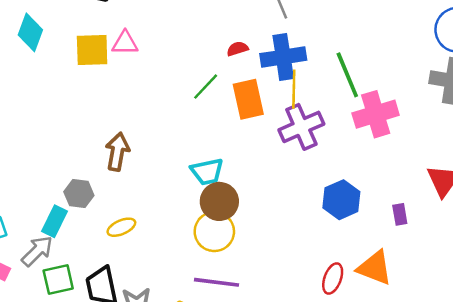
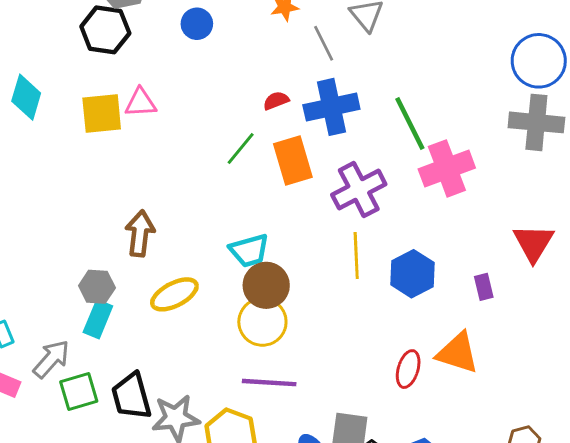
yellow line: (294, 89) -> (356, 256), moved
cyan rectangle: (54, 221) -> (98, 319), moved
yellow ellipse: (121, 227) -> (174, 294), moved, size x1.4

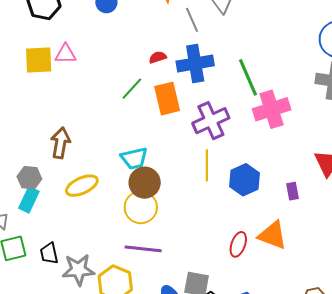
black trapezoid: (131, 396) -> (49, 253), size x0.7

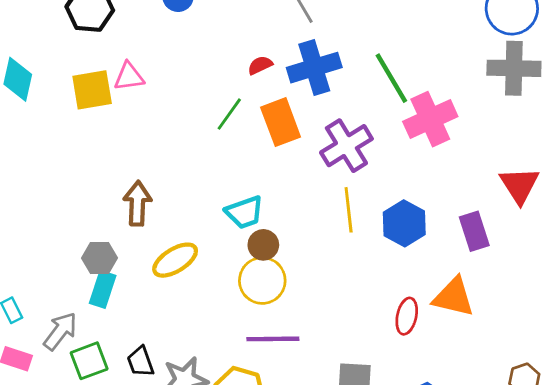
brown circle: (145, 183) -> (263, 245), size x0.7
purple rectangle: (293, 191) -> (474, 231), size x1.5

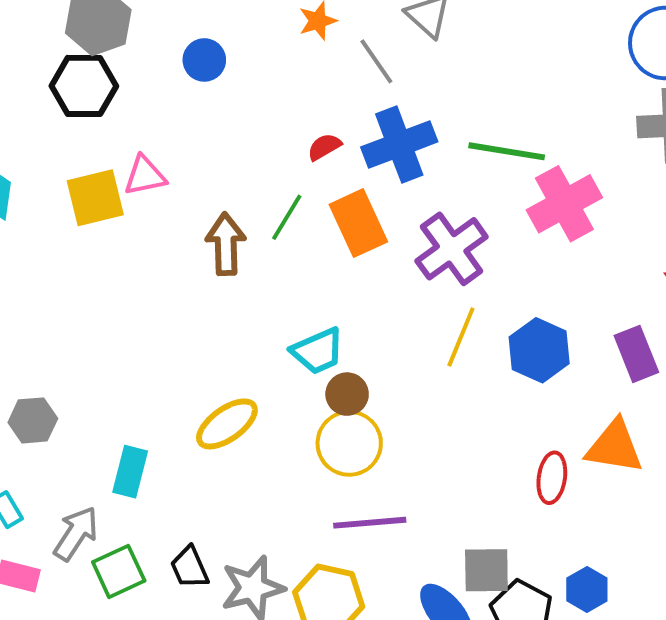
green line: (391, 78) -> (507, 151), turned -46
brown arrow: (137, 203) -> (226, 244), moved
yellow line: (349, 210) -> (461, 337), turned 33
gray hexagon: (99, 258) -> (33, 420), moved

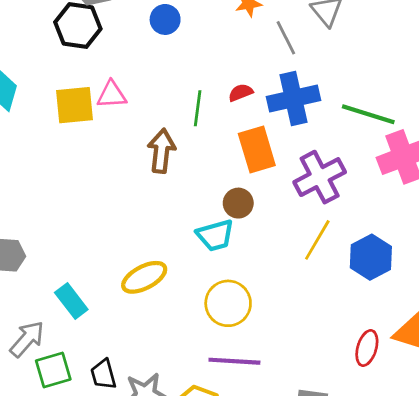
green line: (287, 217) -> (198, 108), moved, turned -32
brown circle: (347, 394) -> (238, 203), moved
cyan rectangle: (130, 472) -> (71, 301), turned -60

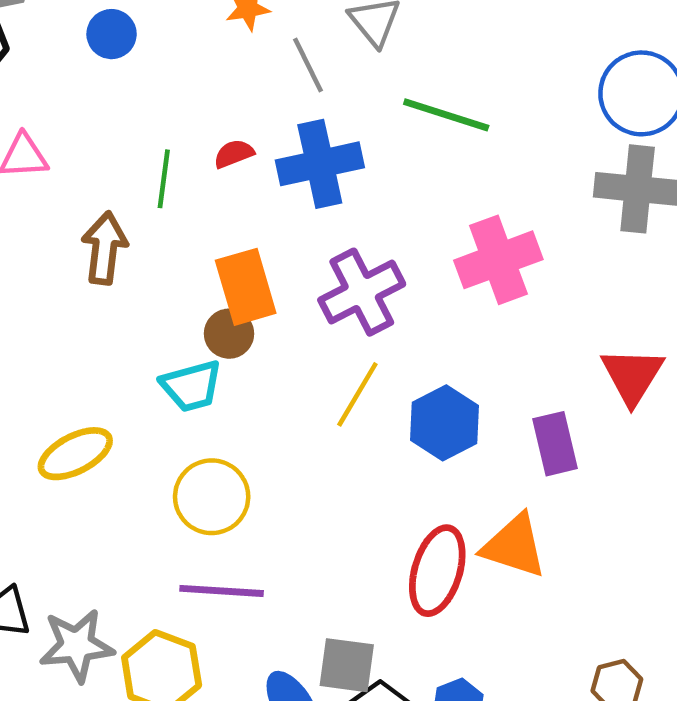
green line: (368, 114) -> (446, 115), moved
orange rectangle: (257, 150) -> (246, 287), moved
red ellipse: (367, 348) -> (437, 571), size x1.5

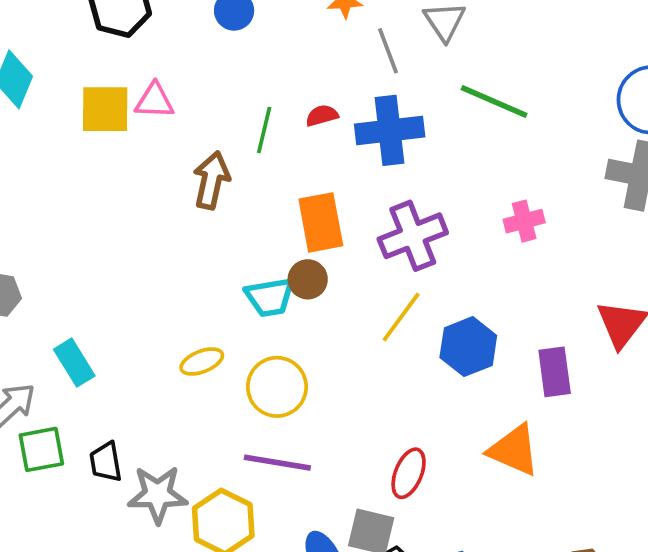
pink cross: (498, 260) -> (524, 221), size x0.6
brown circle: (229, 334) -> (308, 279), moved
yellow ellipse: (75, 454) -> (202, 362), moved, size x0.7
red ellipse: (437, 571) -> (409, 473), moved, size x0.7

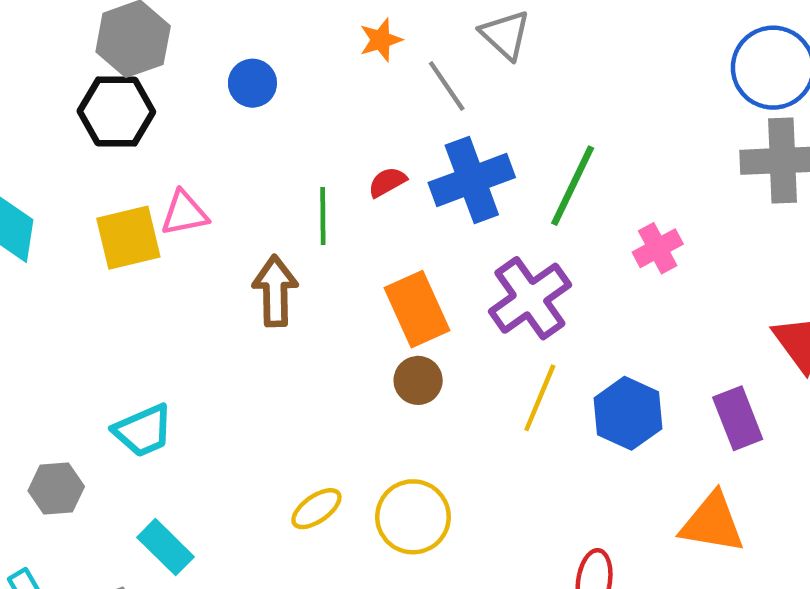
green line: (494, 102) -> (573, 186), moved, turned -74
cyan trapezoid: (270, 297) -> (143, 431), moved

